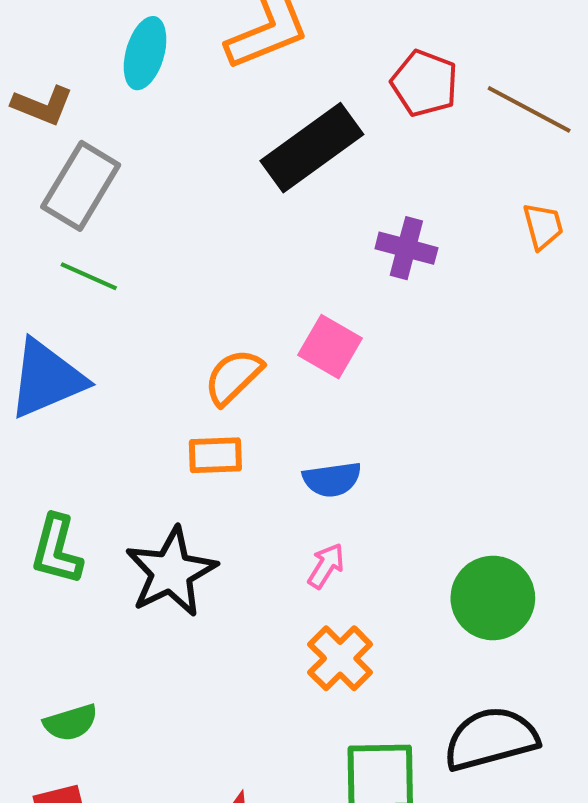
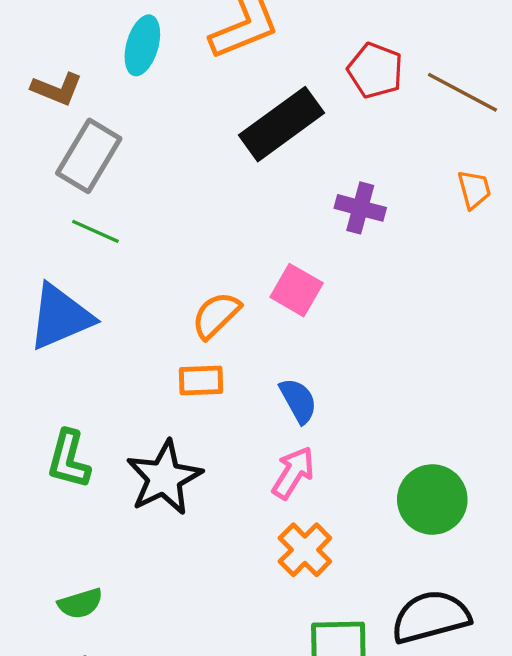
blue semicircle: (332, 479) -> (298, 401), turned -111
pink arrow: (326, 566) -> (293, 473), size x1.4

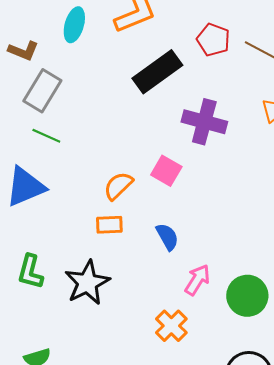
purple cross: (360, 208) -> (204, 122), size x1.5
pink arrow: (293, 473) -> (197, 280), moved

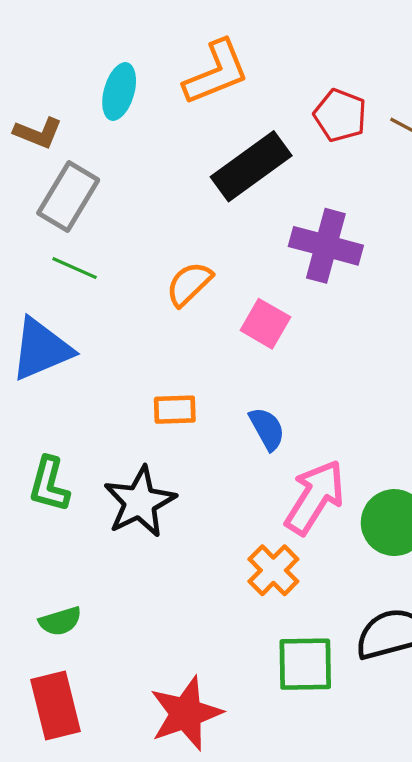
orange semicircle: (118, 186) -> (189, 284), moved
pink arrow: (197, 280) -> (315, 497), size x1.5

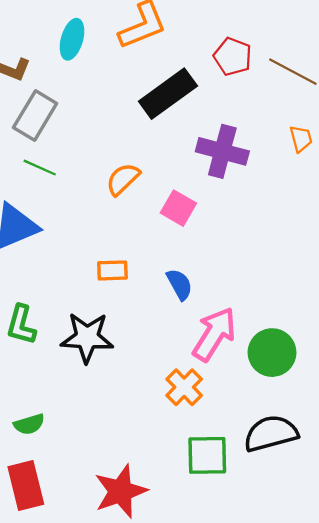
black star: (140, 502) -> (87, 338), turned 30

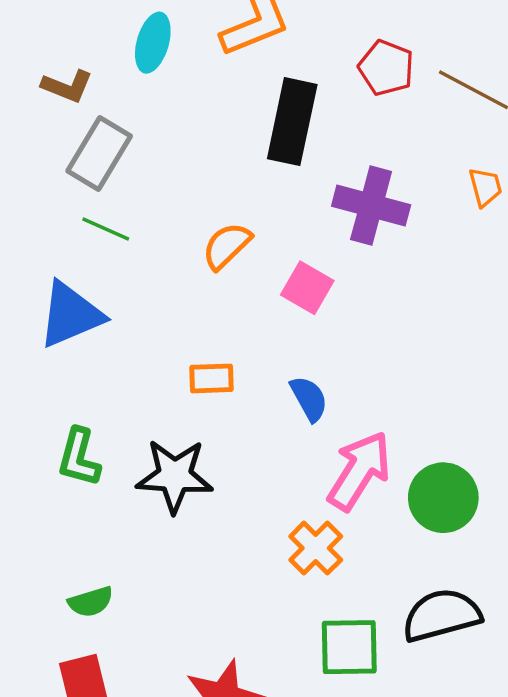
black rectangle: (168, 94) -> (292, 122), turned -42

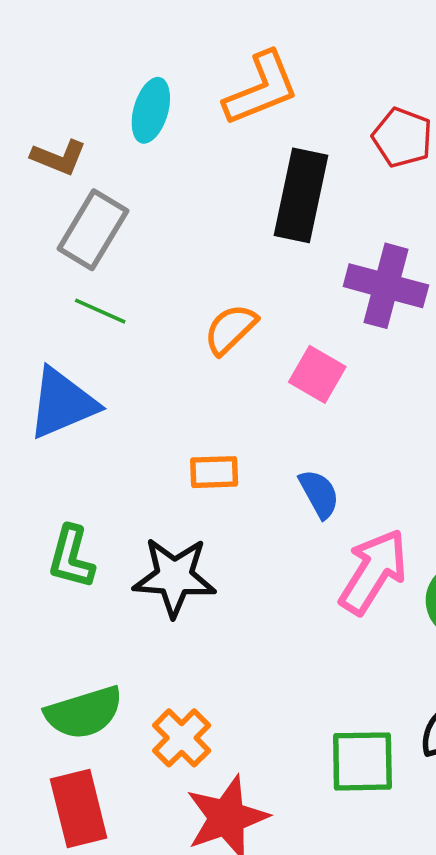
orange cross: (316, 548) -> (182, 738), moved
green semicircle: (91, 602) -> (84, 713), size x1.6

